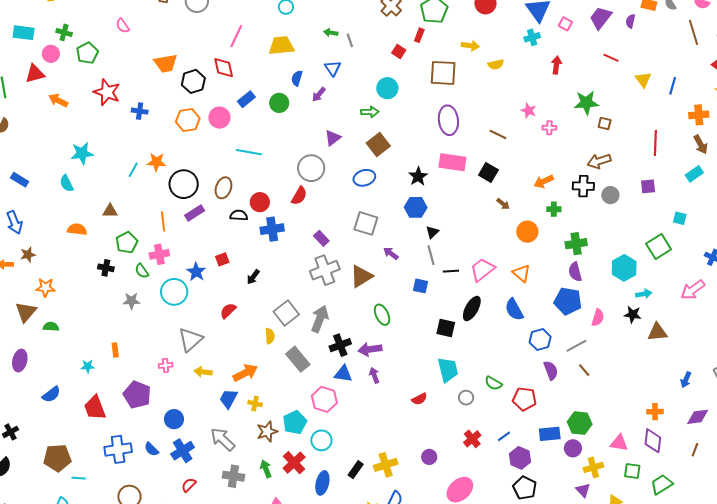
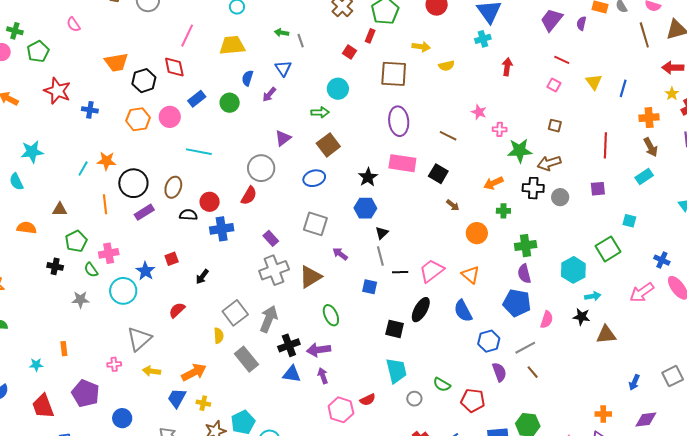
pink square: (565, 24) -> (554, 85), moved
green star: (586, 103) -> (520, 151), moved
orange line: (163, 222) -> (105, 204), moved
pink hexagon: (324, 399) -> (341, 410), moved

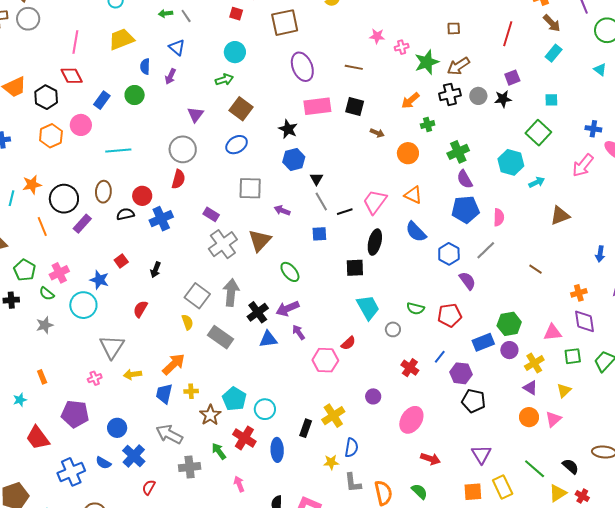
red line: (605, 145) -> (508, 34), turned 30
black star: (582, 317) -> (503, 99), moved
brown line: (533, 372) -> (536, 269), moved

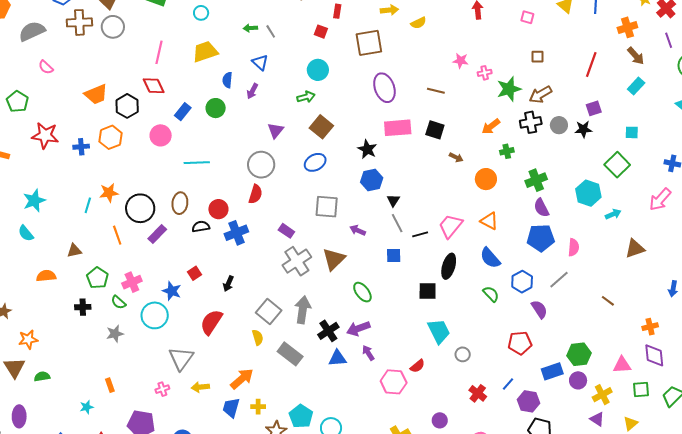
orange hexagon: (51, 136) -> (111, 137), moved
green semicircle: (415, 308) -> (491, 294), moved, turned -150
red semicircle: (140, 309) -> (211, 322), size x1.5

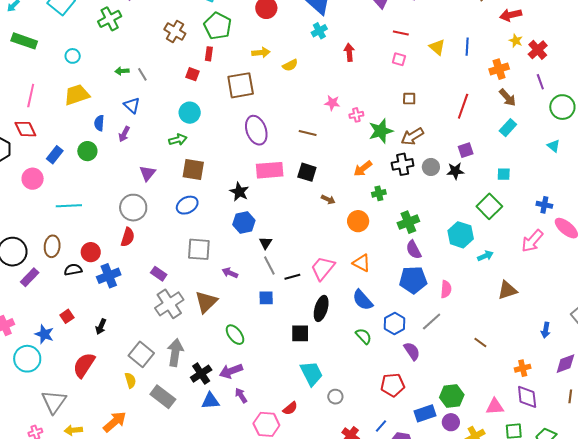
brown square: (321, 127) -> (193, 169), turned -30

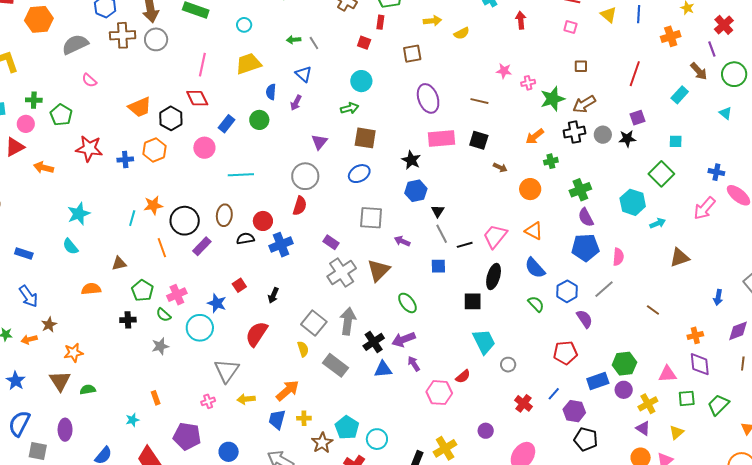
red cross: (538, 50) -> (724, 25), moved
brown square: (241, 85) -> (412, 54), size x0.7
brown arrow: (507, 97) -> (699, 71), moved

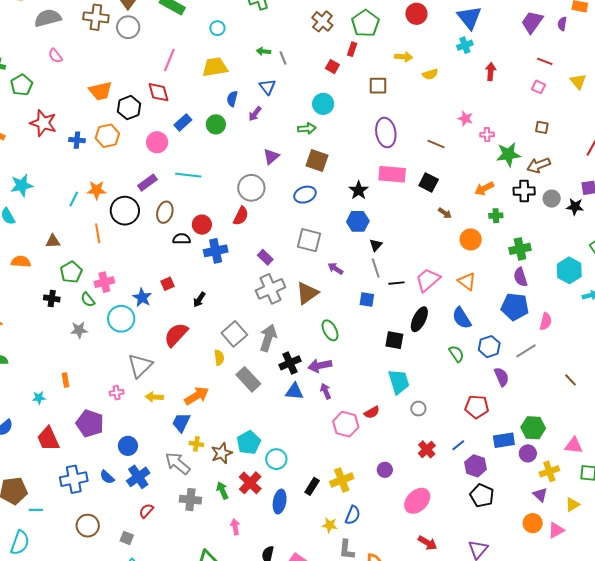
purple rectangle: (202, 246) -> (147, 183), moved
yellow cross: (304, 418) -> (196, 444), moved

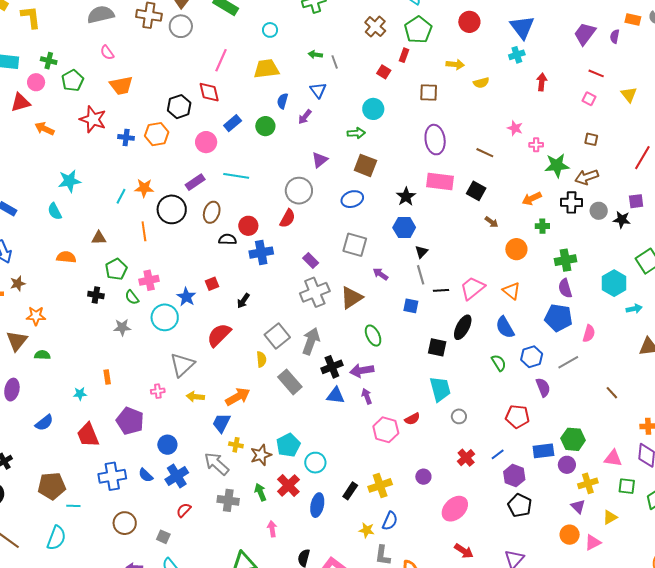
orange trapezoid: (100, 91) -> (121, 85), moved

